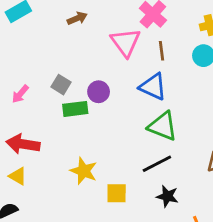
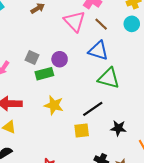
brown line: (161, 51) -> (101, 24), turned -32
black line: (157, 164) -> (93, 109), moved
yellow star: (84, 171) -> (54, 105), moved

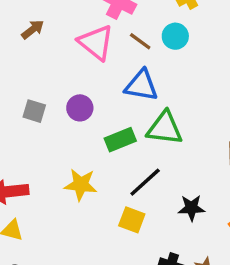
cyan circle: (132, 24) -> (175, 36), moved
green rectangle: (44, 74) -> (120, 140), moved
yellow square: (82, 130) -> (132, 220), turned 35

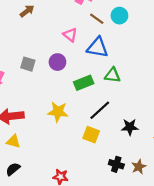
pink triangle: (96, 42) -> (70, 35), moved, size x0.6
green triangle: (165, 128) -> (112, 75), size x0.7

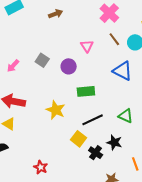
blue triangle: (97, 47) -> (123, 71), moved
green triangle: (112, 75) -> (126, 116), moved
black cross: (116, 164) -> (96, 153), moved

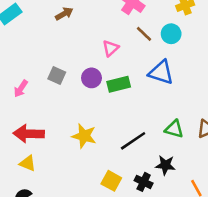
pink triangle: (87, 46) -> (111, 48), turned 32
green rectangle: (86, 91) -> (119, 84), moved
yellow square: (78, 139) -> (111, 181), moved

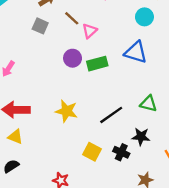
brown line: (144, 34) -> (72, 18), moved
gray square: (57, 76) -> (40, 26), moved

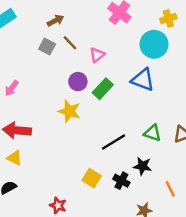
cyan circle: (144, 17) -> (154, 44), size x1.5
brown line: (72, 18) -> (70, 43), moved
green rectangle: (97, 64) -> (103, 89), turned -36
yellow star: (66, 111) -> (69, 111), moved

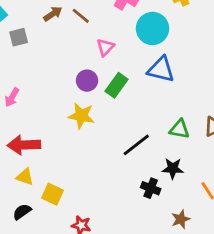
brown line: (70, 43) -> (81, 16), moved
cyan circle: (154, 44) -> (152, 28), moved
gray square: (47, 47) -> (19, 37), moved, turned -35
yellow square: (92, 178) -> (53, 194), moved

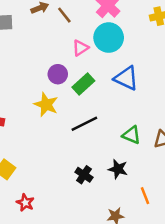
cyan circle: (152, 28) -> (109, 38), moved
black line: (136, 145) -> (84, 124), moved
black cross: (151, 188) -> (84, 175), moved

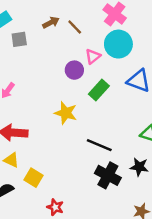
purple circle: (58, 74) -> (74, 70), moved
black line: (84, 124) -> (99, 145), moved, turned 55
black cross: (84, 175) -> (108, 175), size x1.5

